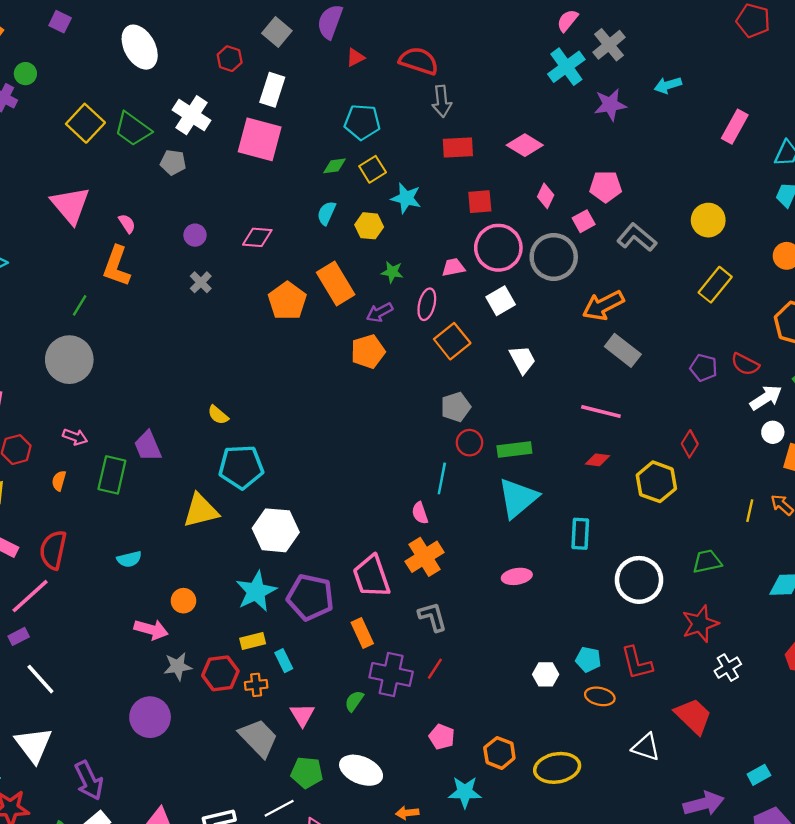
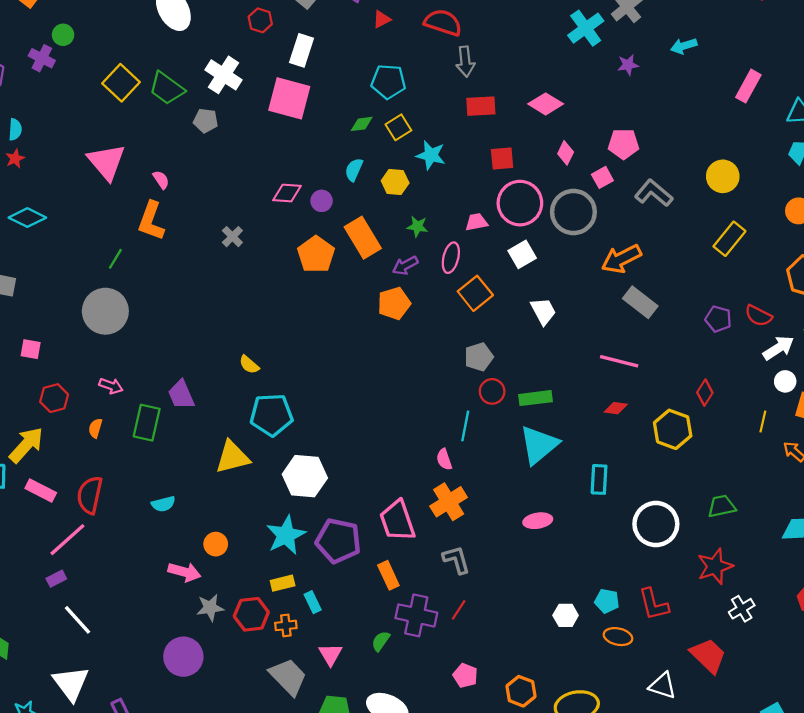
purple star: (610, 105) -> (628, 65), size x0.7
purple circle: (195, 235) -> (322, 201), moved
yellow line: (750, 511) -> (763, 422), moved

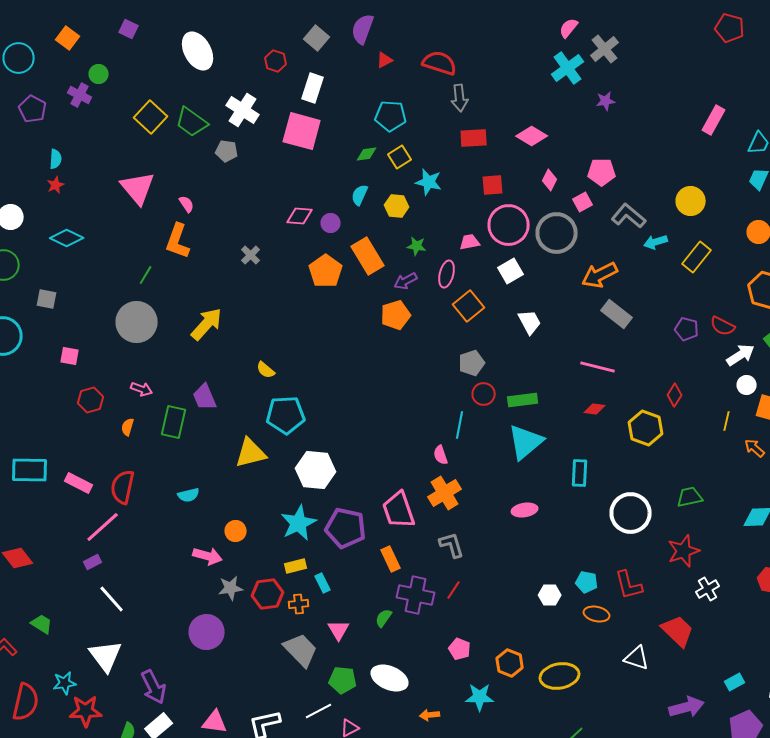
cyan arrow: (684, 46) -> (656, 242), moved
yellow arrow: (26, 445) -> (207, 324), moved

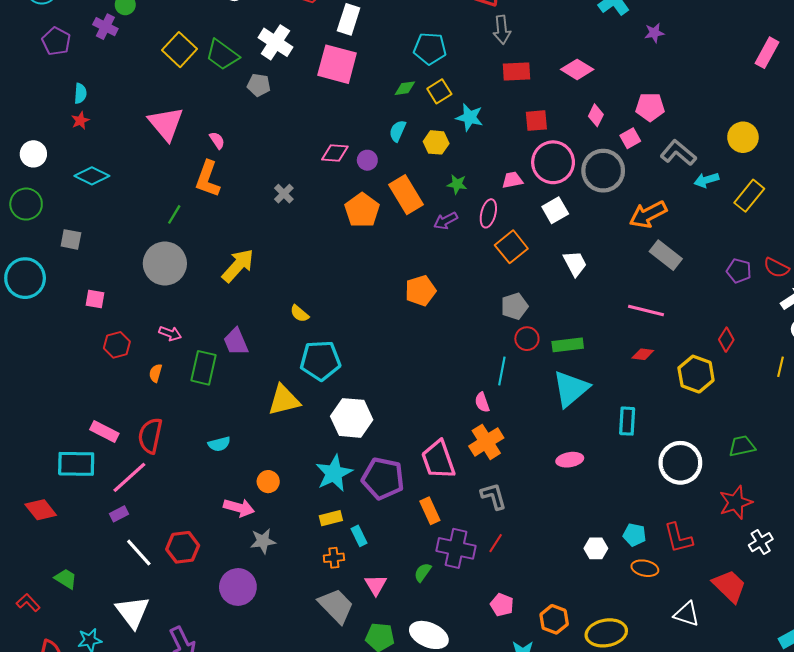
orange pentagon: (396, 315) -> (421, 291), moved
cyan rectangle: (30, 470) -> (76, 464), moved
red hexagon: (268, 594) -> (183, 547), moved

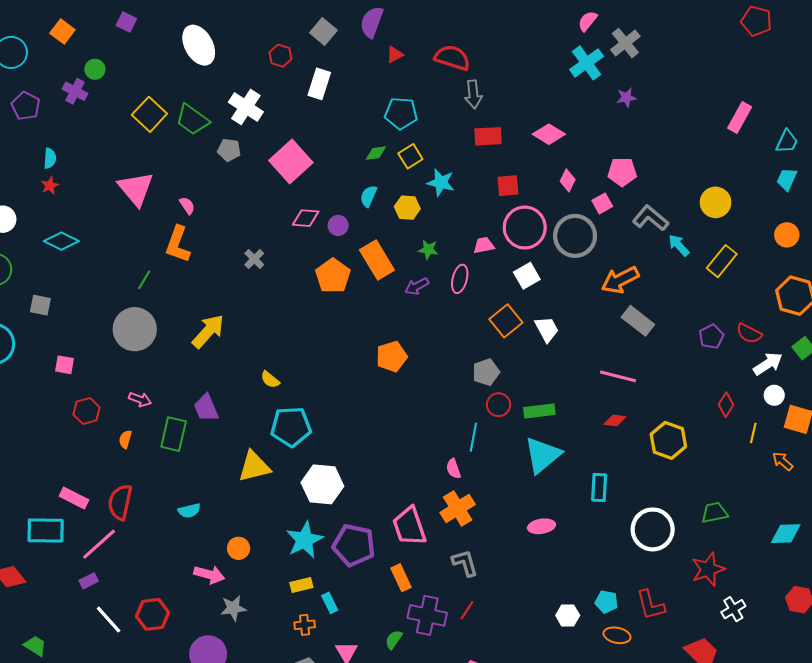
pink square: (337, 64) -> (291, 161), moved, turned 33
cyan arrow: (706, 180) -> (679, 245), turned 65
orange square: (511, 247) -> (506, 321), moved
purple pentagon: (739, 271) -> (711, 337), turned 30
red diamond: (726, 340) -> (726, 405), moved

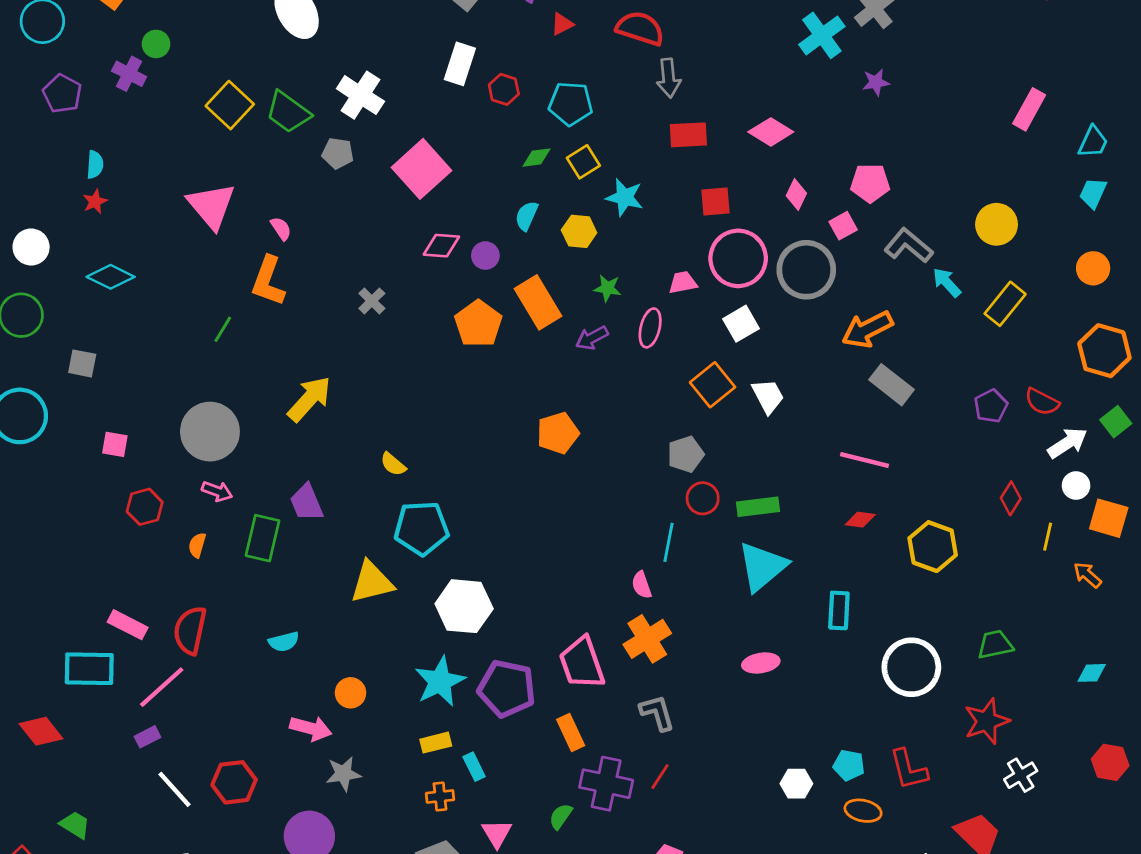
red hexagon: (280, 56) -> (504, 89), moved
gray circle: (135, 329) -> (210, 432), moved
cyan diamond: (786, 534) -> (1092, 673), size x0.7

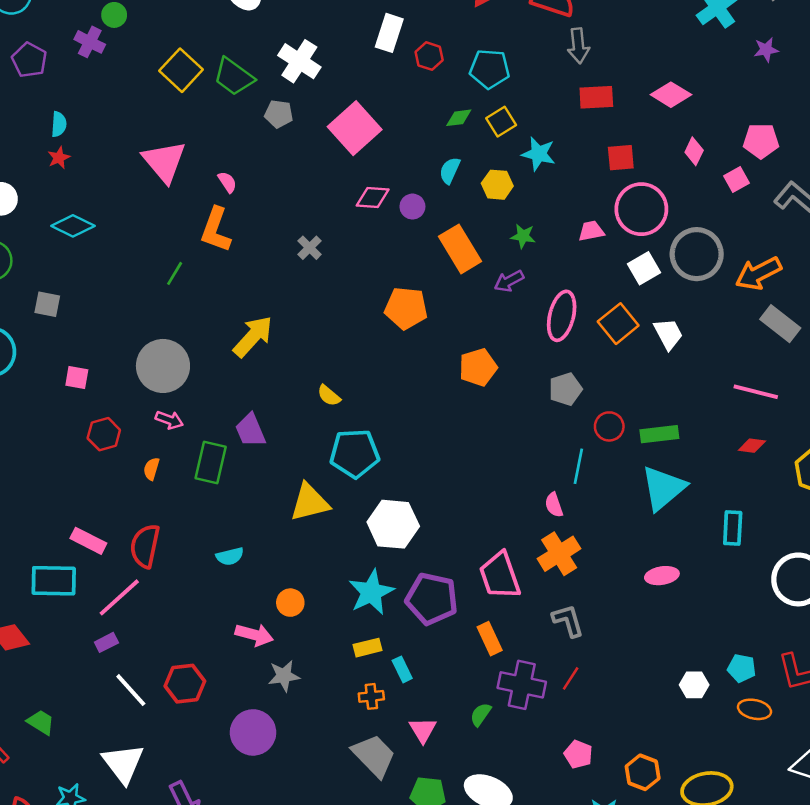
gray circle: (806, 270) -> (697, 254), moved
orange pentagon: (478, 324) -> (406, 308), moved, turned -30
pink ellipse: (650, 328) -> (562, 316), moved, size x1.4
gray pentagon: (686, 454) -> (565, 389), moved

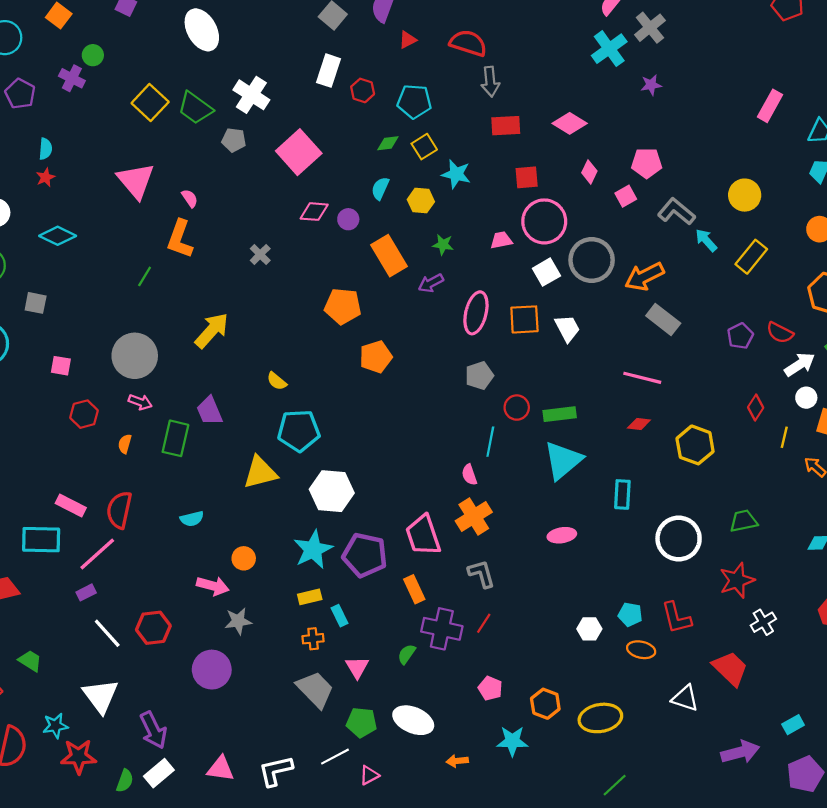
orange square: (618, 324) -> (524, 319), turned 36
orange pentagon: (478, 367) -> (376, 357), moved

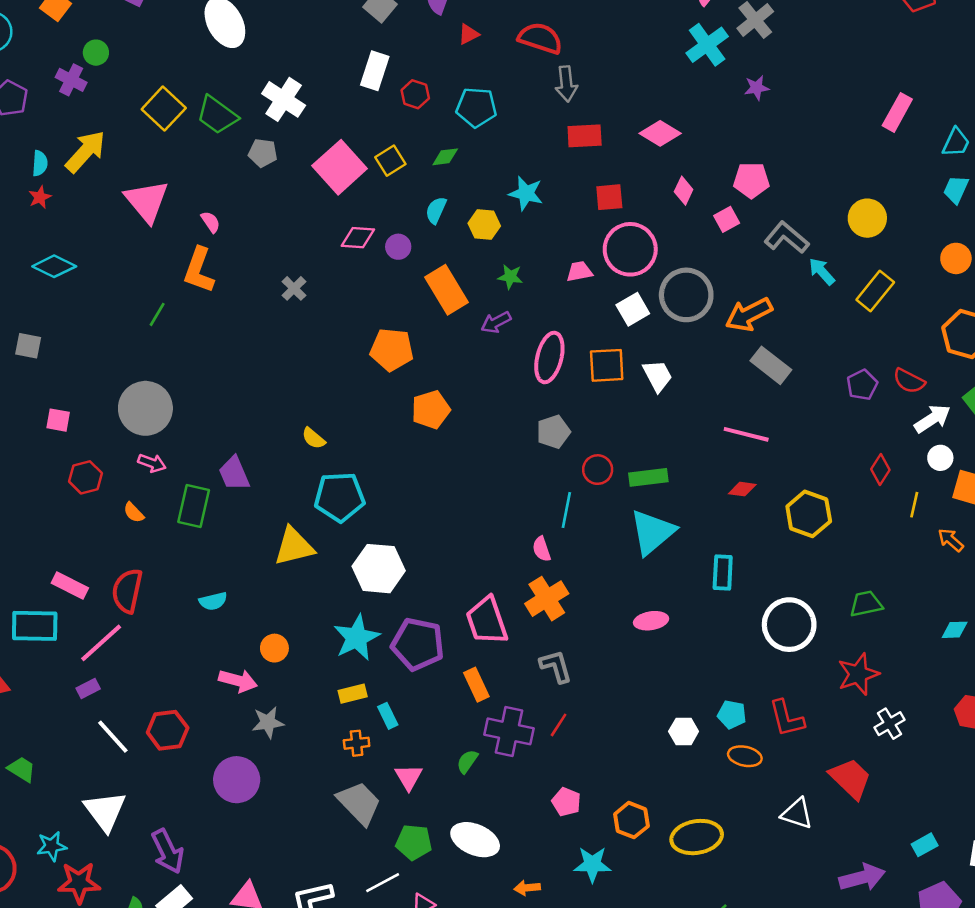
yellow square: (424, 147) -> (390, 161), moved
yellow arrow: (212, 330) -> (85, 152), moved
orange semicircle: (125, 444) -> (134, 513), turned -60

